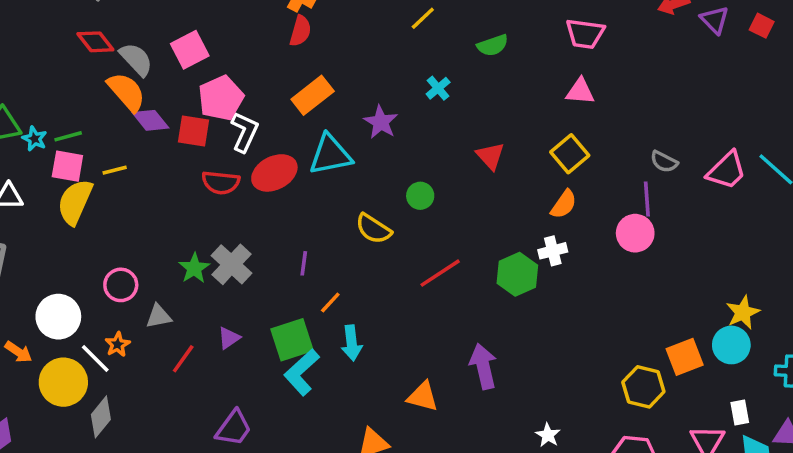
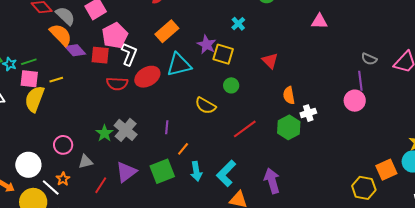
yellow square: (570, 154) -> (223, 54), moved, turned -30
orange semicircle: (564, 204) -> (289, 95), moved, turned 138
purple triangle: (229, 338) -> (126, 172), size x1.6
cyan L-shape: (302, 372) -> (226, 173), moved

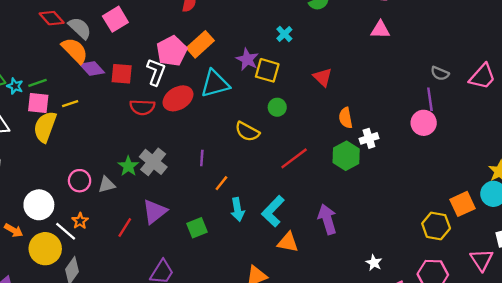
pink pentagon: (115, 36) -> (172, 51), moved
gray triangle: (86, 162) -> (107, 185), moved
green square: (162, 171) -> (197, 228), moved, size x0.7

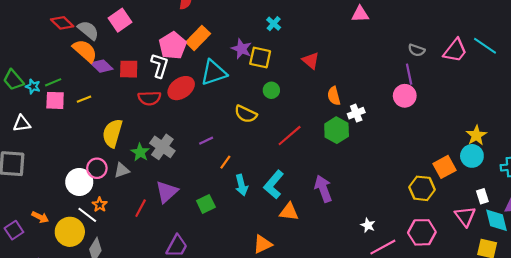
yellow semicircle: (45, 127) -> (112, 133), moved
purple line: (202, 158) -> (206, 141), turned 64
white circle: (39, 205) -> (79, 182), moved

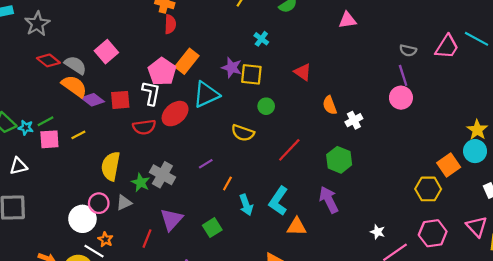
green hexagon: (337, 130) -> (339, 160), moved
pink triangle: (465, 216) -> (477, 227), moved

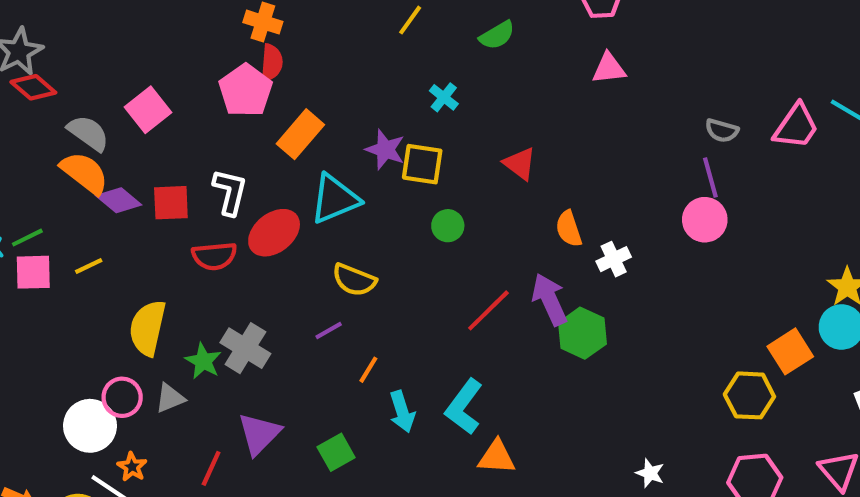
red diamond: (48, 60) -> (33, 87), moved
pink pentagon: (162, 72) -> (246, 90), moved
yellow semicircle: (243, 133) -> (354, 280), moved
purple arrow: (329, 200) -> (550, 299), moved

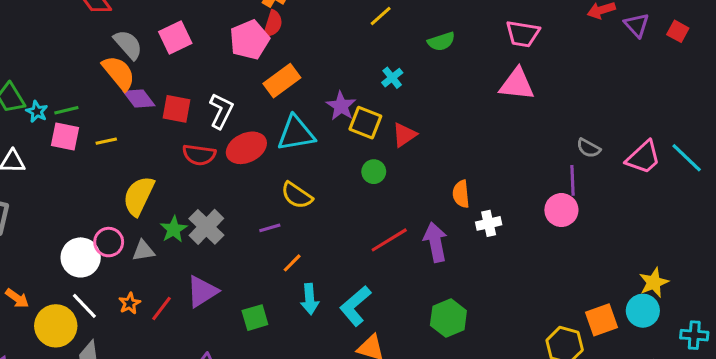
pink triangle: (609, 68) -> (517, 84), size x1.4
red triangle: (520, 164) -> (404, 135), moved, turned 36
green hexagon: (582, 333) -> (448, 318), moved
orange star: (132, 467) -> (130, 303), moved

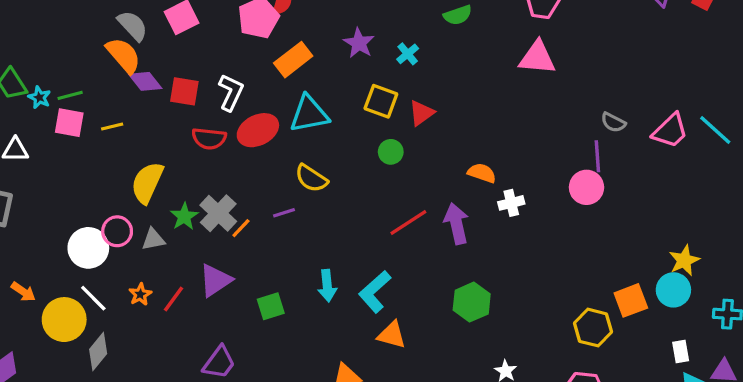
purple star: (341, 106) -> (359, 43), moved
orange semicircle: (461, 194) -> (482, 173), turned 116
orange line: (292, 263) -> (241, 228), moved

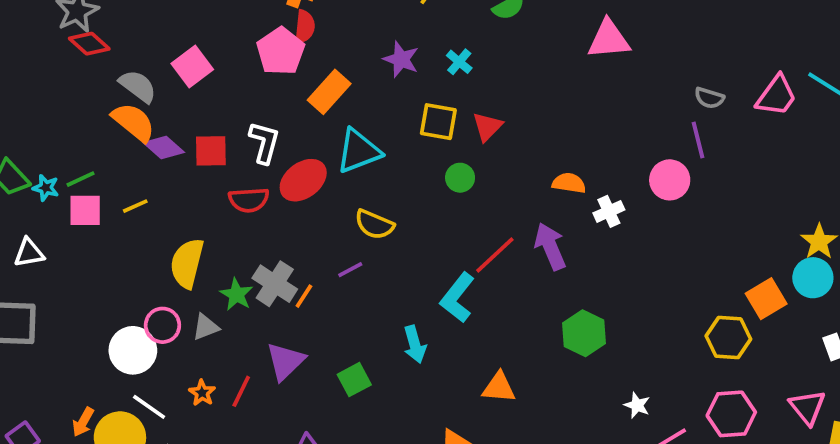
pink circle: (586, 187) -> (670, 180), moved
orange arrow: (23, 292) -> (83, 422), moved, turned 95
cyan L-shape: (375, 292) -> (457, 298), moved

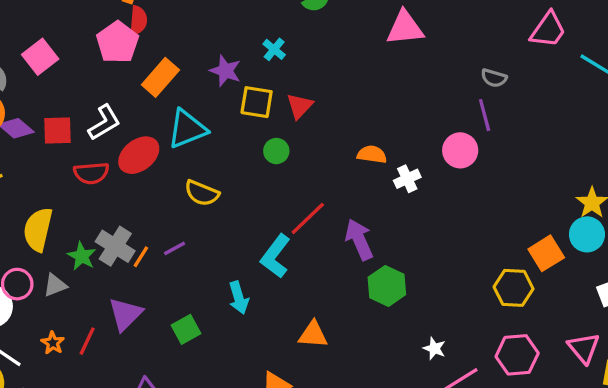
purple star: (401, 59) -> (225, 71), moved
pink trapezoid: (776, 96) -> (548, 30), moved
white L-shape: (264, 142) -> (104, 123), turned 45
purple arrow: (550, 246) -> (359, 239), moved
purple line: (350, 270) -> (175, 248), moved

